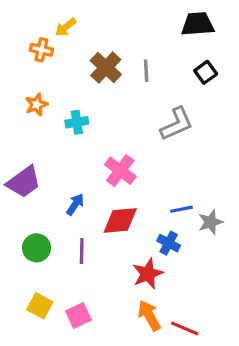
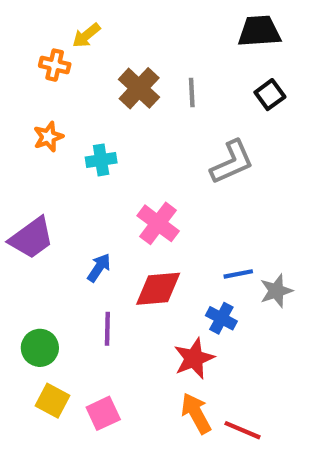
green circle: (37, 248) -> (40, 348), moved

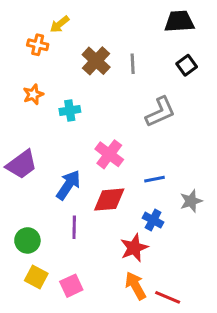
blue arrow: (99, 268) -> (68, 185), size x1.5
blue line: (238, 274) -> (155, 179), moved

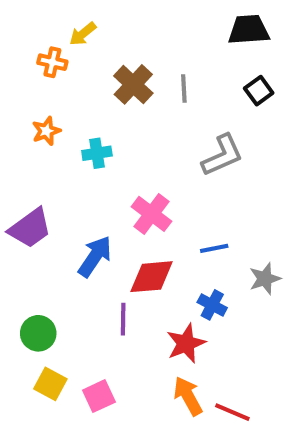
purple line: (74, 227) -> (123, 319), moved

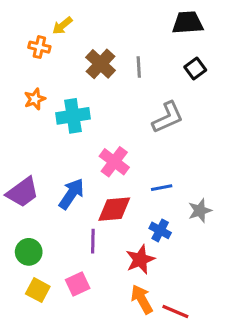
cyan cross: (97, 153) -> (73, 116), size x1.5
purple trapezoid: (30, 228) -> (23, 192), moved
pink square: (99, 396) -> (78, 284), moved

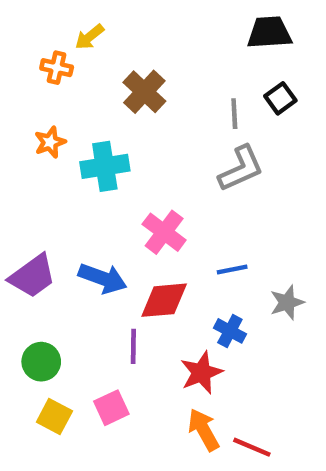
gray line: (139, 67) -> (234, 114), moved
blue arrow: (71, 194) -> (103, 278), turned 76

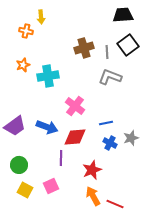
yellow arrow: (89, 37) -> (41, 17), turned -56
brown cross: (144, 92) -> (84, 48), moved, turned 30
black square: (280, 98) -> (128, 45), size x1.5
gray L-shape: (241, 169) -> (110, 77), turned -135
blue cross: (230, 331) -> (110, 143), moved

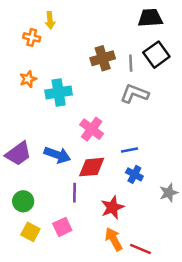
gray star: (131, 138) -> (169, 193), moved

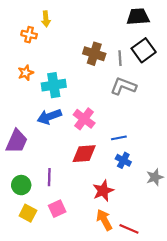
brown cross: (103, 58) -> (94, 54), turned 35
purple trapezoid: (18, 154) -> (17, 141), turned -30
blue arrow: (57, 155) -> (49, 117), moved, turned 140
purple line: (74, 193) -> (49, 177), moved

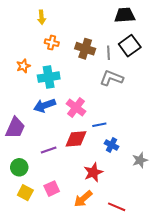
orange cross: (29, 35) -> (52, 43), moved
blue line: (119, 138) -> (99, 125), moved
purple line: (49, 177) -> (49, 150), moved, turned 70
orange arrow: (104, 220) -> (83, 199), moved, turned -102

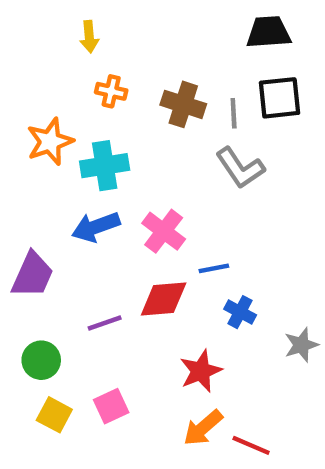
black square: (130, 46) -> (279, 98), turned 30
orange star: (23, 66) -> (50, 142), size x1.5
gray L-shape: (111, 78) -> (240, 168), turned -145
orange arrow: (83, 199) -> (203, 428), moved

